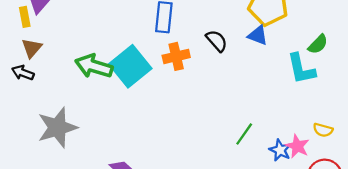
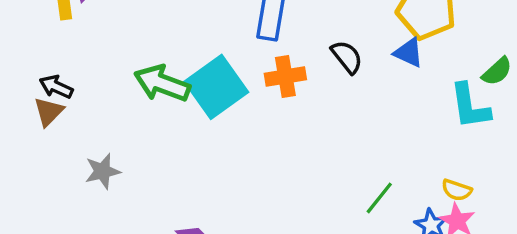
brown triangle: (32, 48) -> (49, 112), moved
gray star: (57, 128) -> (103, 171), size x0.6
yellow semicircle: (323, 130) -> (457, 190), moved

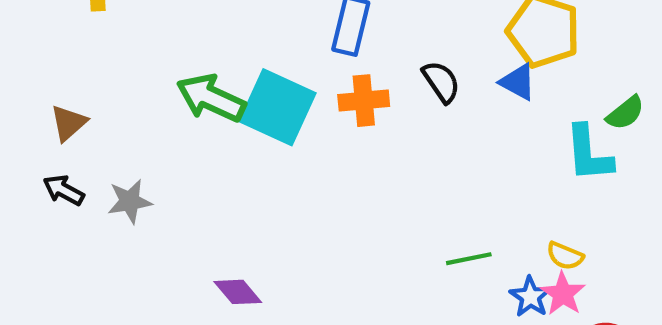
black arrow: (56, 87) -> (64, 190), moved
cyan square: (216, 87) -> (277, 107), turned -34
green line: (379, 198) -> (469, 259), turned 36

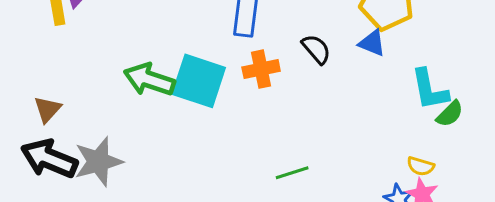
green semicircle: (625, 113) -> (450, 114), moved
black arrow: (64, 190) -> (49, 159), size x1.8
gray star: (130, 201) -> (98, 162), size x1.5
green line: (469, 259) -> (292, 173), moved

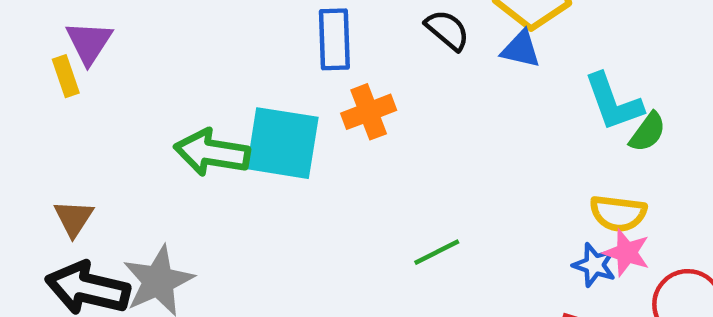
black semicircle: (316, 49) -> (447, 30), moved
yellow semicircle: (421, 166) -> (618, 213), size x1.4

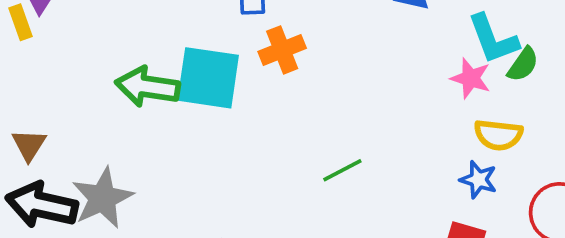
pink star: (627, 253) -> (471, 78), moved

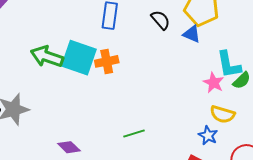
orange cross: (282, 50) -> (107, 61), moved
green line: (342, 170) -> (134, 133), moved

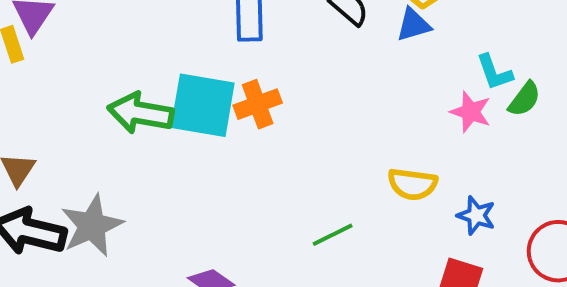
blue triangle: (192, 34) -> (413, 25), turned -30
cyan L-shape: (229, 65) -> (494, 72), size x0.7
yellow semicircle: (222, 114) -> (412, 184), moved

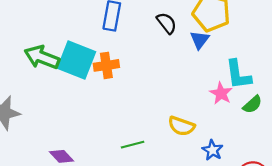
blue triangle: (413, 25) -> (200, 40), turned -48
cyan L-shape: (494, 72) -> (238, 75), size x1.4
green semicircle: (524, 99) -> (252, 104), moved

